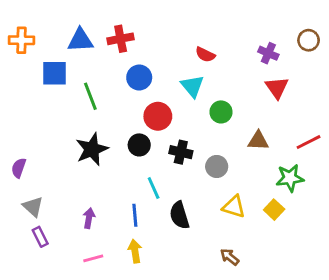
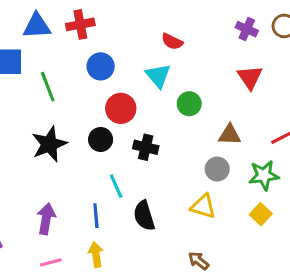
purple cross: (268, 53) -> (247, 29), moved
gray circle: (217, 166) -> (217, 169), moved
yellow square: (274, 210) -> (261, 214), moved
purple arrow: (89, 218) -> (46, 219), size x1.4

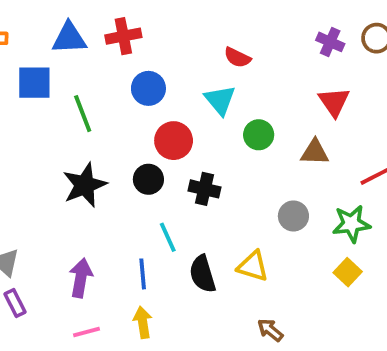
brown triangle: (230, 135) -> (315, 152), moved
yellow triangle: (203, 206) -> (253, 266), moved

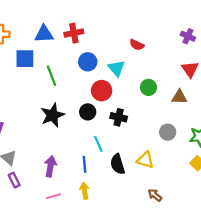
cyan triangle: (220, 100) -> (116, 68), moved

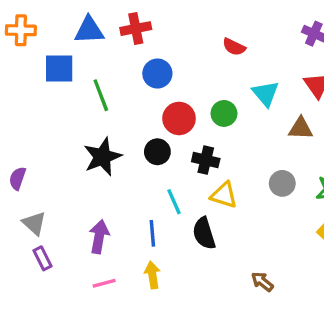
cyan triangle: (116, 68) -> (266, 93), moved
green circle: (148, 87) -> (224, 113), moved
yellow triangle: (145, 160) -> (224, 195), moved

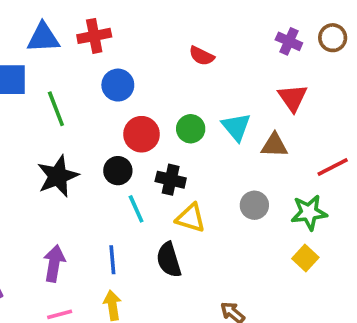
cyan triangle: (266, 93) -> (236, 127), moved
cyan line: (174, 202) -> (136, 209), moved

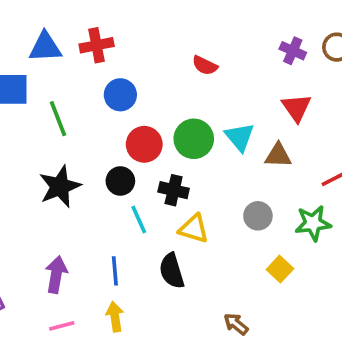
green circle: (191, 129) -> (194, 139), size x1.4
yellow square: (305, 258) -> (280, 269), moved

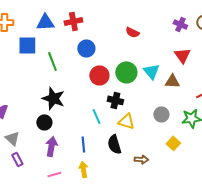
black circle: (120, 181) -> (44, 122), moved
black star: (60, 186) -> (53, 98), turned -30
brown arrow: (236, 324) -> (141, 159), moved, turned 144

